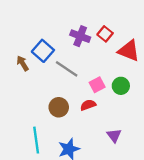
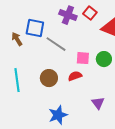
blue square: (43, 51) -> (35, 28), turned -30
pink square: (97, 85) -> (83, 58), turned 32
cyan line: (36, 140) -> (17, 80), moved

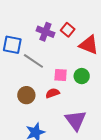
purple triangle: (98, 103) -> (76, 120), size x1.6

